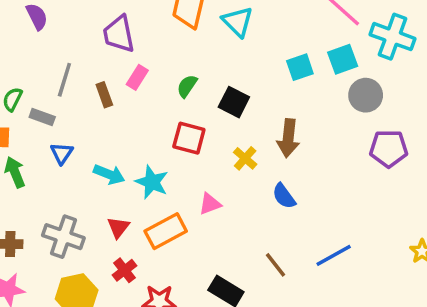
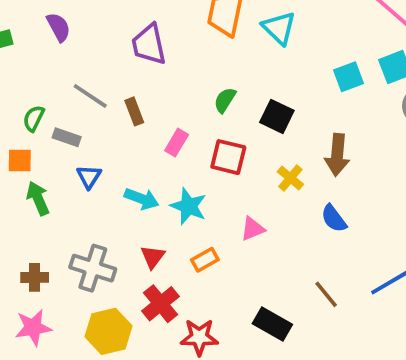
pink rectangle: (137, 77) -> (177, 143), moved
gray line: (64, 80) -> (90, 96), turned -72
orange rectangle: (166, 231) -> (205, 260), size x0.6
red cross: (124, 270) -> (161, 304), size x1.4

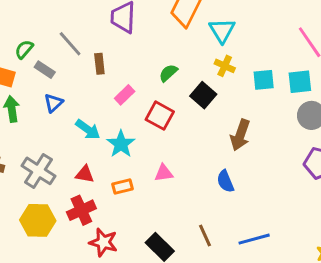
yellow cross: (290, 178) -> (225, 66), moved, turned -30
red triangle: (153, 257) -> (85, 174), turned 48

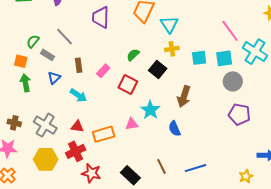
brown rectangle: (99, 64) -> (79, 65), moved
yellow cross: (225, 66) -> (172, 49), turned -32
cyan star: (121, 144) -> (150, 110), moved
orange rectangle: (123, 187) -> (104, 134), size x1.5

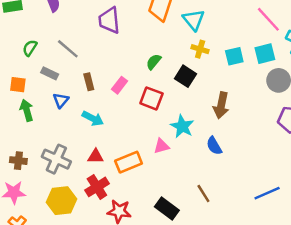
green semicircle: (33, 41) -> (30, 48), moved
yellow cross: (172, 49) -> (200, 49), turned 32
blue line: (196, 168) -> (267, 193), moved

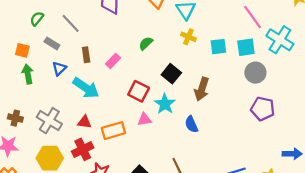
black square: (186, 76) -> (171, 74), moved
red square: (151, 98) -> (139, 91), moved
cyan arrow: (93, 118) -> (86, 88), size x1.4

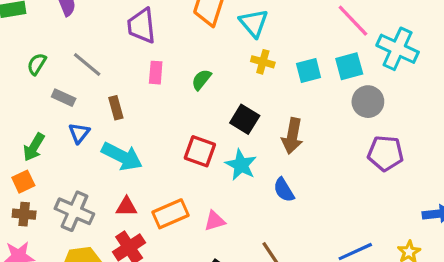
orange square: (22, 50) -> (23, 182), moved, turned -32
pink rectangle: (113, 61) -> (156, 73), moved, turned -32
green arrow: (28, 74) -> (34, 147), turned -132
pink triangle: (144, 119) -> (215, 221), moved

